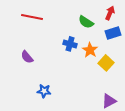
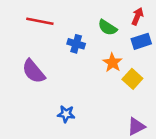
blue cross: (70, 44) -> (76, 44), moved
purple semicircle: (27, 57) -> (34, 71), size x1.5
blue star: (44, 91) -> (66, 114), moved

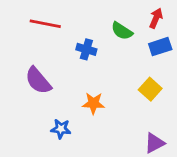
orange star: (112, 63) -> (93, 103), moved, turned -30
blue star: (66, 114) -> (61, 129), moved

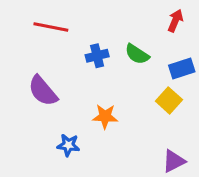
green semicircle: (122, 31) -> (137, 54), moved
blue rectangle: (160, 47) -> (182, 69), moved
blue cross: (86, 49) -> (97, 56), turned -30

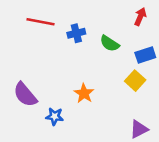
blue cross: (97, 56) -> (76, 33), moved
purple semicircle: (43, 91) -> (25, 95), moved
orange star: (105, 116) -> (84, 93), turned 30

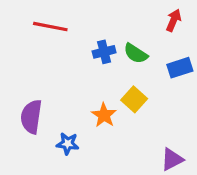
blue cross: (76, 33) -> (104, 52), moved
yellow square: (135, 81) -> (134, 99), moved
purple semicircle: (25, 95) -> (31, 117), turned 48

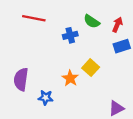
red arrow: (174, 20) -> (117, 25), moved
green semicircle: (136, 53) -> (92, 21), moved

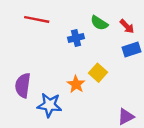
red arrow: (117, 25) -> (127, 26), turned 112
blue star: (46, 98) -> (49, 105), size x1.5

